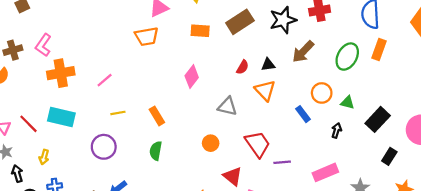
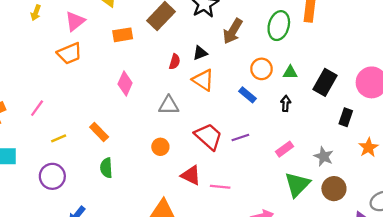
purple line: (282, 162) -> (240, 138), moved
pink rectangle: (325, 172) -> (284, 149), size x0.7

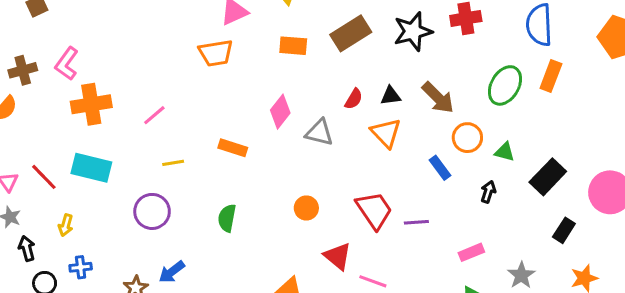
brown arrow: (233, 31) -> (438, 98), moved, turned -90
gray triangle: (169, 105) -> (319, 133), moved
orange rectangle: (99, 132) -> (233, 148), moved, turned -42

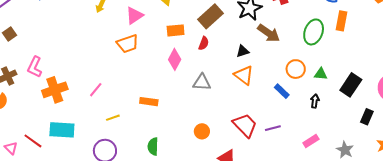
brown arrow: (438, 98) -> (269, 33), moved
red semicircle: (354, 99) -> (204, 43), moved
pink diamond: (280, 112) -> (175, 59), moved

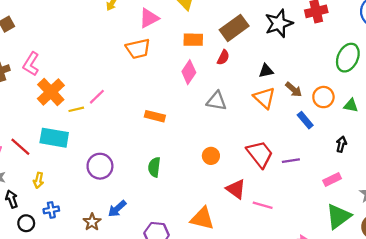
brown arrow: (269, 33) -> (294, 89), moved, size x0.7
orange cross: (55, 90) -> (51, 92), turned -30
black arrow: (315, 101) -> (341, 144), moved
yellow line: (113, 118) -> (76, 109), moved

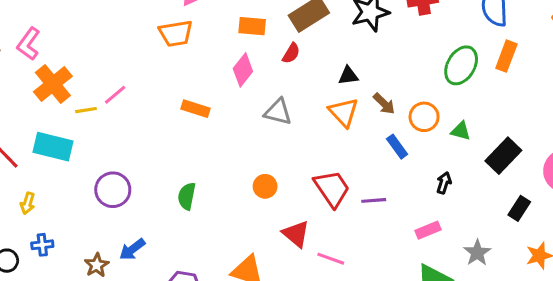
orange rectangle: (155, 116) -> (196, 109), moved

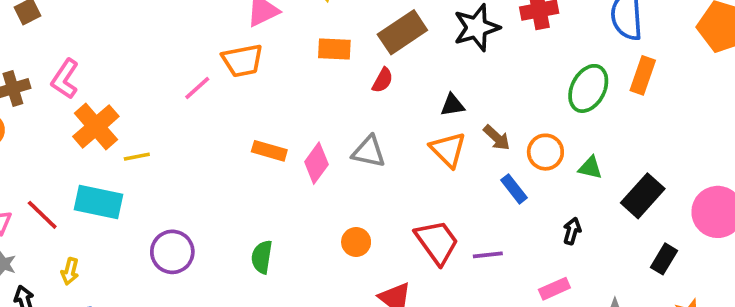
pink diamond: (243, 70) -> (316, 163), moved
pink line: (115, 95) -> (197, 88), moved

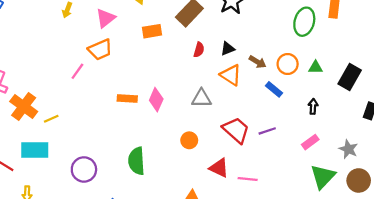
red semicircle: (383, 80) -> (199, 50), moved
gray triangle: (369, 152) -> (202, 98), moved
green semicircle: (262, 257) -> (136, 161), size x1.4

